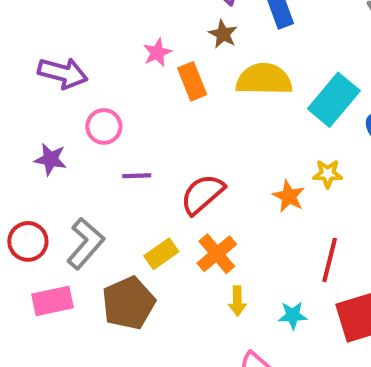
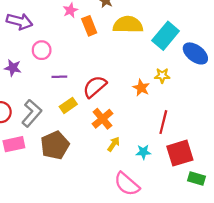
yellow rectangle: (161, 254) -> (68, 105), moved
yellow arrow: (237, 301) -> (114, 144), turned -144

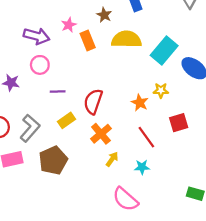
purple arrow: (19, 21) -> (37, 36), moved
red semicircle: (95, 87) -> (93, 102), turned -30
red line: (163, 122) -> (146, 137), moved, turned -50
red square: (180, 153) -> (179, 123), moved, size x0.7

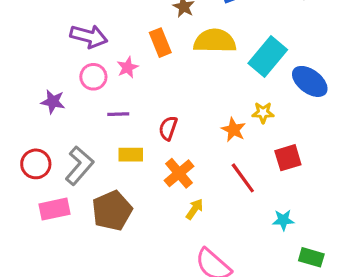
pink star: (69, 25) -> (128, 67), moved
red semicircle: (93, 102) -> (168, 128), size x0.7
yellow rectangle: (67, 120) -> (131, 155), turned 35
cyan star: (142, 167) -> (283, 220), moved

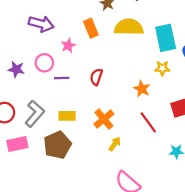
cyan rectangle: (268, 57) -> (166, 38), turned -52
pink circle: (93, 77) -> (44, 63), moved
yellow star: (263, 113) -> (162, 68), moved
red semicircle: (168, 128) -> (96, 77), moved
yellow rectangle: (131, 155) -> (67, 116), moved

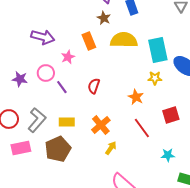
purple line: (62, 78) -> (62, 87), turned 56

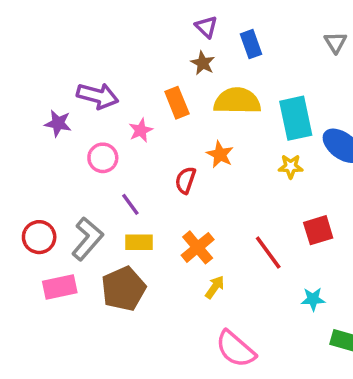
purple star: (20, 79) -> (58, 123), moved
purple line: (62, 87) -> (130, 204), moved
orange star: (136, 97) -> (220, 154), moved

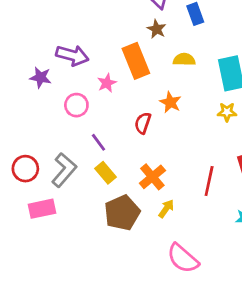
yellow semicircle: (237, 101) -> (184, 59), size x0.6
orange rectangle: (177, 103) -> (136, 61), size x1.4
yellow rectangle: (139, 242) -> (105, 173), turned 50
red line: (268, 253) -> (209, 181), turned 48
brown pentagon: (124, 289) -> (122, 213), moved

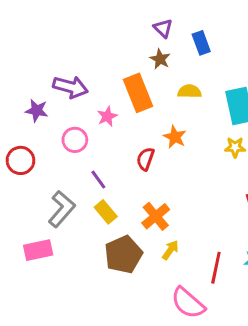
red circle: (25, 169) -> (20, 160), moved
red line: (209, 181) -> (216, 268), moved

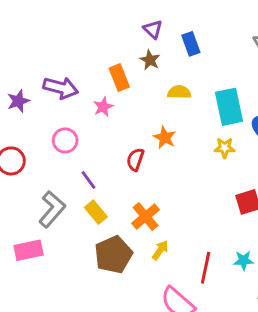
orange rectangle: (138, 93) -> (119, 78), moved, size x0.7
purple star: (37, 110) -> (18, 101), moved, turned -30
pink star: (107, 116) -> (103, 107), moved

